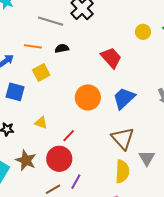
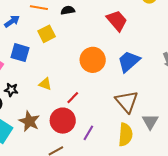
purple line: (76, 182) -> (88, 133), moved

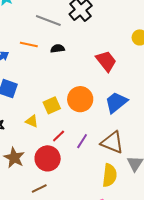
yellow square: (47, 34) -> (52, 105), moved
brown triangle: (127, 101) -> (112, 142), turned -30
purple line: (88, 133) -> (82, 141), moved

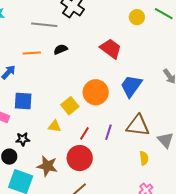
yellow semicircle: (110, 175) -> (144, 158), size x0.6

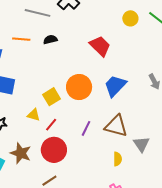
red line: (84, 133) -> (51, 125), moved

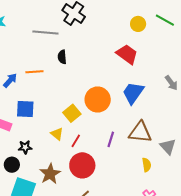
orange line: (21, 39) -> (34, 72), moved
black semicircle: (50, 40) -> (62, 57), turned -72
red trapezoid: (100, 46) -> (127, 54), moved
yellow triangle: (34, 115) -> (57, 134), turned 32
brown star: (21, 153) -> (50, 174), turned 30

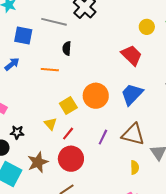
orange line: (34, 72) -> (50, 70), moved
blue square: (25, 109) -> (23, 35), moved

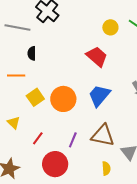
yellow square: (68, 106) -> (35, 97), moved
yellow triangle: (50, 124) -> (14, 123), moved
red circle: (71, 159) -> (55, 164), moved

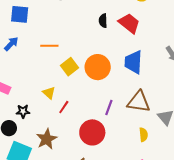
black semicircle: (32, 53) -> (103, 21), moved
blue trapezoid: (99, 96) -> (133, 62), turned -35
red line: (38, 138) -> (64, 107), moved

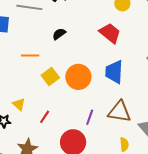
black semicircle: (103, 21) -> (59, 34), moved, turned 56
yellow triangle: (49, 93) -> (19, 104), moved

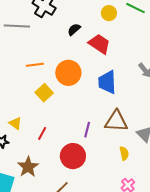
black semicircle: (59, 34) -> (74, 29), moved
orange line: (30, 56) -> (35, 65), moved
orange circle: (78, 77) -> (68, 73), moved

